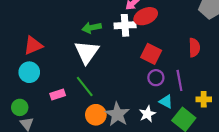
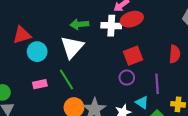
red square: (151, 54) -> (133, 56), turned 36
cyan circle: (29, 72) -> (37, 52), moved
purple circle: (156, 78) -> (127, 78), moved

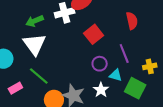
purple circle: (127, 78) -> (100, 64), moved

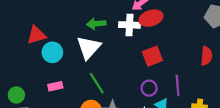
red semicircle: (132, 21) -> (206, 56), moved
green line: (39, 76) -> (97, 83), moved

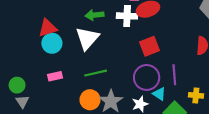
red triangle: (36, 35) -> (48, 28), moved
green line: (97, 83) -> (96, 73), turned -70
purple circle: (149, 88) -> (147, 77), size x1.6

